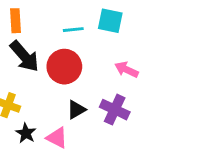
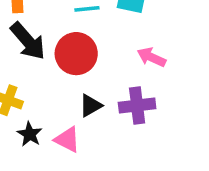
purple cross: (115, 110) -> (137, 106), turned -32

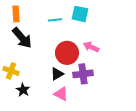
red circle: (76, 54) -> (67, 53), moved
pink triangle: (67, 140) -> (61, 94), moved

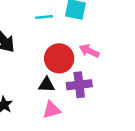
black triangle: (57, 74) -> (47, 85), turned 32
pink triangle: (61, 94) -> (52, 110), turned -42

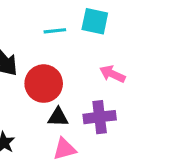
red circle: (59, 58) -> (44, 84), moved

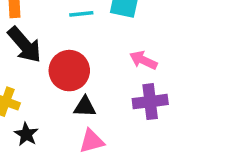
purple cross: (100, 117) -> (150, 102), moved

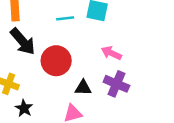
purple cross: (150, 102) -> (116, 84), turned 30
black triangle: (85, 107) -> (83, 88), moved

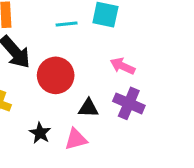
black star: (24, 108) -> (40, 133), moved

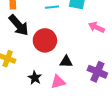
pink arrow: (123, 66) -> (96, 27), moved
purple cross: (129, 103) -> (97, 72), moved

